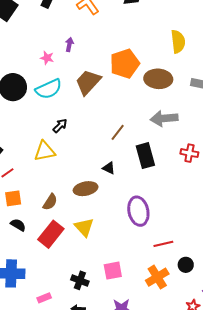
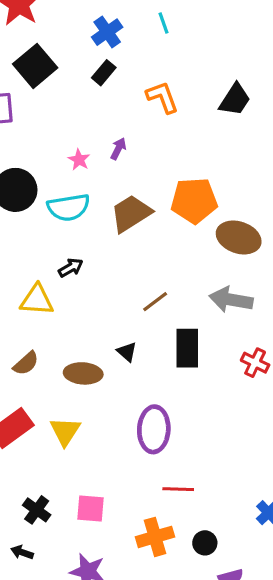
brown semicircle: (50, 202) -> (26, 363), moved
black circle: (186, 265) -> (205, 543), moved

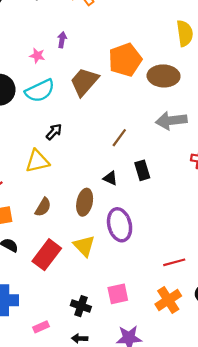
black rectangle: (187, 348) -> (142, 170), moved, size x0.7
brown ellipse: (83, 373) -> (85, 202), turned -65
purple ellipse: (154, 429) -> (120, 225), moved

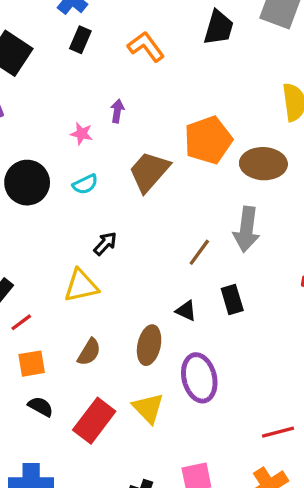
cyan semicircle: (40, 91) -> (85, 184), size x0.6
gray arrow: (171, 121) -> (247, 229), moved, turned -76

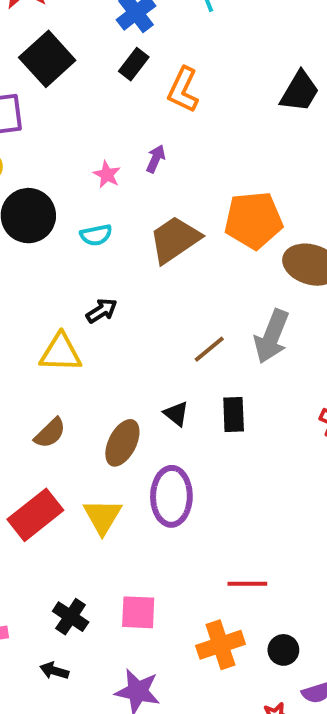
orange L-shape: (146, 47) -> (183, 90), moved, turned -132

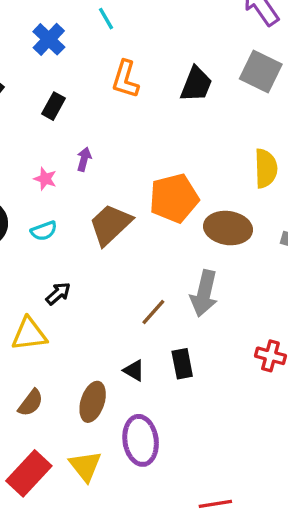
black rectangle: (134, 64) -> (53, 106), moved
orange L-shape: (183, 90) -> (125, 79), moved

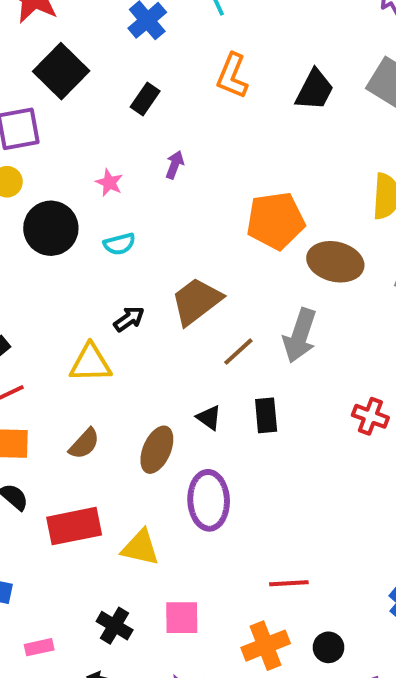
pink star: (45, 179) -> (109, 183), moved
brown trapezoid: (110, 224) -> (196, 301), moved
yellow triangle: (85, 466) -> (140, 548), moved, turned -45
red rectangle: (29, 473) -> (74, 526), turned 30

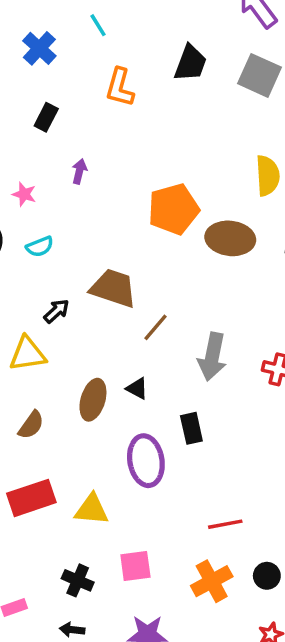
black trapezoid: (315, 90) -> (190, 63), moved
brown trapezoid: (196, 301) -> (113, 288), turned 63
gray arrow: (300, 336) -> (212, 357), moved
black rectangle: (266, 415) -> (191, 428), moved
brown ellipse: (157, 450) -> (93, 400), moved

